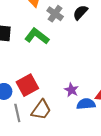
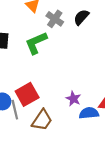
green L-shape: (37, 36) -> (36, 43), turned -60
gray line: (17, 113) -> (15, 110), moved

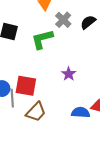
red square: (27, 94) -> (26, 86), turned 30
purple star: (73, 99) -> (69, 74), moved

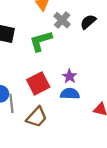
red square: (26, 86) -> (38, 83), moved, turned -35
blue semicircle: (81, 112) -> (70, 94), moved

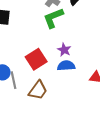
green L-shape: (41, 41) -> (53, 18), moved

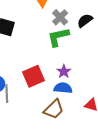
brown trapezoid: (38, 90) -> (54, 109), moved

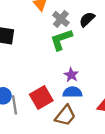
red square: (33, 76) -> (41, 98), moved

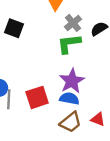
purple star: (71, 75) -> (72, 81), size x1.6
brown trapezoid: (65, 116) -> (71, 122), moved

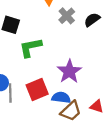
green L-shape: (69, 44) -> (30, 47), moved
blue semicircle: (69, 99) -> (61, 98), moved

